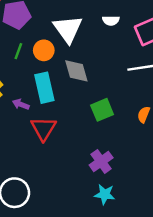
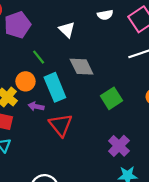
white triangle: (68, 29) -> (67, 30), size x0.6
orange circle: (44, 50) -> (26, 81), moved
green line: (18, 51) -> (39, 57), moved, turned -48

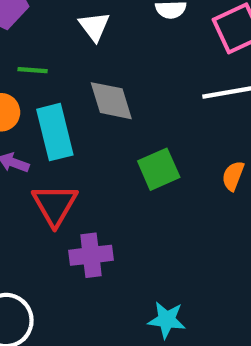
green line: (39, 57) -> (33, 70), turned -56
purple cross: (119, 146) -> (91, 255), moved, turned 30

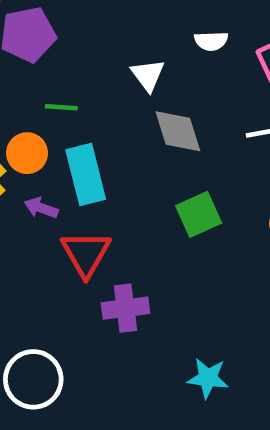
white triangle: (94, 26) -> (148, 75), moved
gray diamond: (111, 101) -> (178, 131), moved

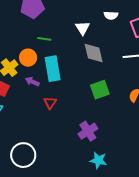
red triangle: (86, 254) -> (50, 103), size x0.6
purple cross: (125, 308) -> (88, 131), moved, turned -30

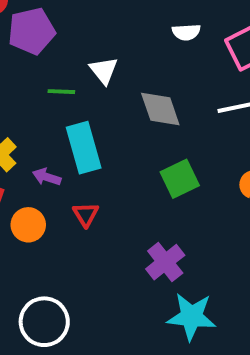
white triangle: (83, 28) -> (104, 70), moved
orange circle: (28, 58) -> (28, 225), moved
cyan star: (98, 160) -> (191, 316), size x1.4

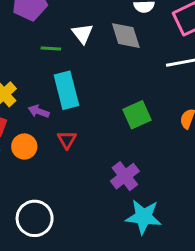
gray diamond: (160, 109) -> (126, 36), moved

